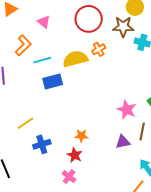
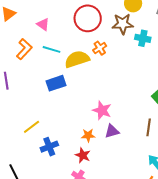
cyan line: (42, 60) -> (51, 49), moved, turned 36
pink star: (127, 110) -> (102, 110), moved
purple triangle: (123, 142) -> (112, 131), moved

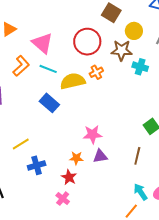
pink triangle: (43, 24) -> (42, 43), size x1.6
blue rectangle: (56, 83) -> (49, 103), turned 54
pink star: (102, 110) -> (93, 134), turned -30

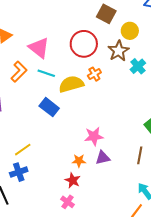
brown star: (122, 50) -> (119, 51), turned -30
cyan cross: (140, 67) -> (138, 66), turned 35
blue cross: (37, 165) -> (19, 172), moved

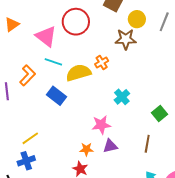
red circle: (84, 44) -> (76, 22), moved
brown star: (119, 51) -> (126, 39), turned 30
cyan cross: (138, 66) -> (122, 97), moved
orange L-shape: (19, 72) -> (28, 75), moved

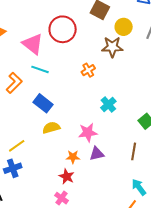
yellow semicircle: (78, 73) -> (51, 128), moved, size x0.7

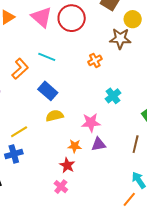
pink triangle: (33, 44) -> (42, 17), moved

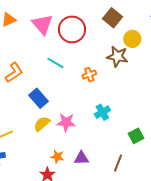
cyan line: (47, 57) -> (55, 63), moved
yellow semicircle: (55, 116) -> (42, 124), turned -36
pink star: (91, 123) -> (66, 122), moved

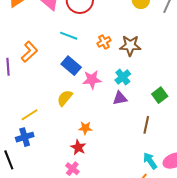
brown star: (117, 56) -> (130, 46), moved
blue rectangle: (38, 98) -> (71, 66), moved
pink star: (66, 122) -> (92, 80), moved
purple triangle: (81, 158) -> (120, 98), moved

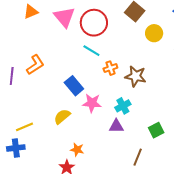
cyan line: (69, 36) -> (91, 51), moved

